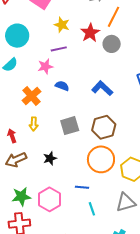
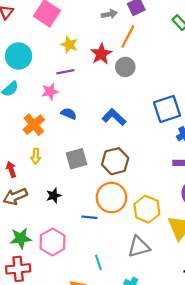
blue line: (82, 187) -> (89, 217), moved
cyan line: (92, 209) -> (98, 262), moved

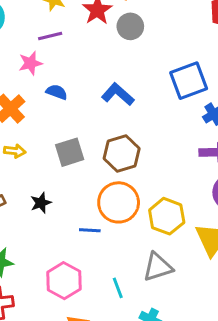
yellow arrow: (36, 156) -> (15, 151), turned -84
pink hexagon: (53, 242) -> (64, 281), moved
cyan line: (98, 262) -> (118, 288), moved

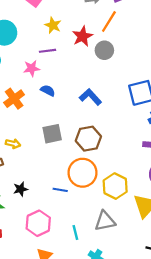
yellow arrow: (15, 151) -> (13, 144), moved
black star: (41, 203) -> (21, 189), moved

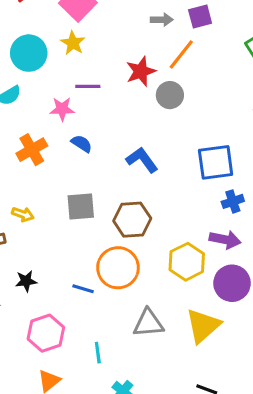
yellow star: (53, 25) -> (73, 43), moved
yellow hexagon: (115, 186) -> (187, 262), moved
gray triangle: (105, 221) -> (148, 323), moved

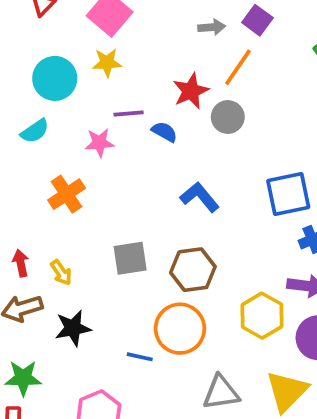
purple square: (200, 17) -> (257, 20), turned -35
yellow star: (73, 43) -> (107, 63), turned -30
blue semicircle: (82, 144) -> (164, 132), moved
yellow arrow: (23, 214) -> (61, 273), turned 40
black star: (26, 281) -> (73, 328), moved, size x1.4

